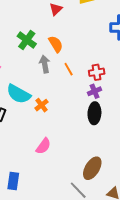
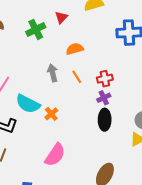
green cross: (27, 40) -> (36, 29), moved, turned 30
orange semicircle: (56, 44) -> (75, 49), moved, turned -72
pink semicircle: (43, 146) -> (55, 155), size x1.4

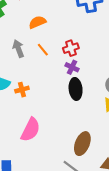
purple cross: (104, 98) -> (72, 67), turned -32
orange cross: (51, 114) -> (22, 90), turned 32

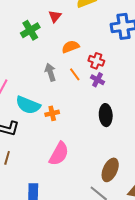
red cross: (71, 48) -> (96, 61), moved, turned 35
purple cross: (72, 67) -> (98, 80), moved

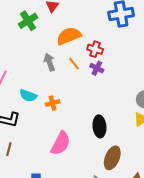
orange semicircle: (70, 47) -> (69, 36), size x1.4
cyan semicircle: (28, 105) -> (28, 96), size x0.7
black ellipse: (106, 115) -> (99, 126), moved

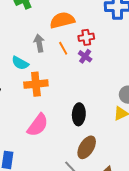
red cross: (95, 49) -> (86, 37), turned -35
cyan semicircle: (28, 96) -> (20, 63), moved
orange cross: (53, 103) -> (36, 84), size x1.6

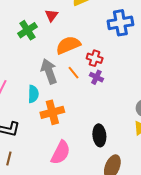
red cross: (86, 37) -> (95, 58), turned 35
gray arrow: (39, 43) -> (49, 71), size x1.4
cyan semicircle: (20, 63) -> (33, 94), turned -108

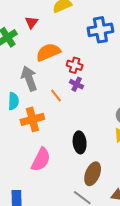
orange line: (73, 73) -> (56, 95), moved

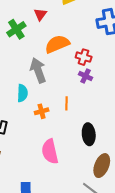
orange line: (56, 95) -> (67, 103), moved, turned 40
orange cross: (32, 119) -> (42, 111), size x0.6
pink semicircle: (41, 160) -> (50, 151), turned 140

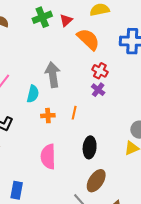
green cross: (16, 29) -> (42, 17), moved
orange semicircle: (57, 44) -> (88, 39), moved, turned 55

